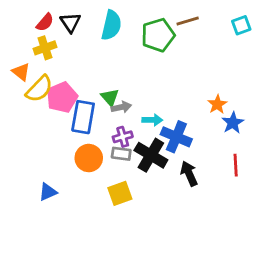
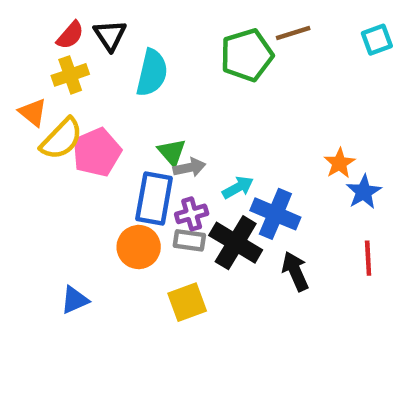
cyan semicircle: (111, 25) -> (152, 73), moved
blue rectangle: (83, 117) -> (154, 198), moved
cyan arrow: (152, 120) -> (238, 187), turned -30

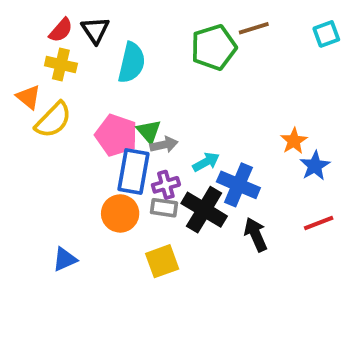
yellow cross: (70, 75) -> (61, 65), turned 32
pink pentagon: (97, 152) -> (116, 135), moved, turned -30
red line: (368, 258) -> (319, 223), turned 72

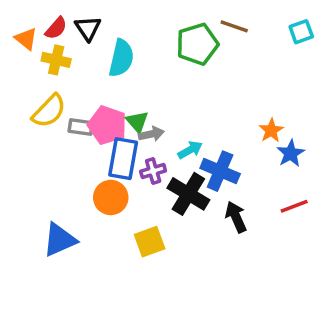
brown line: (254, 28) -> (234, 26), turned 36
orange triangle: (28, 97) -> (26, 39), moved
gray rectangle: (164, 208) -> (81, 127), moved
blue triangle: (65, 259) -> (60, 240), size x1.5

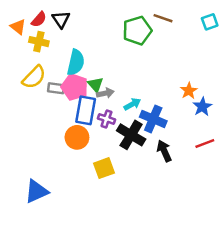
cyan semicircle: (121, 58) -> (76, 62), moved
purple cross: (153, 171) -> (106, 119), turned 35
blue triangle: (60, 240) -> (36, 191), moved

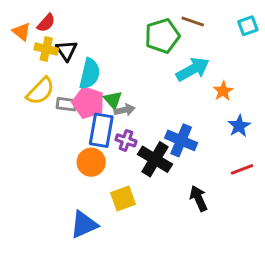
black triangle: (61, 19) -> (66, 50), moved
orange star: (189, 91) -> (223, 91), moved
cyan arrow: (132, 104) -> (193, 69), moved, size x1.6
black arrow: (164, 151) -> (199, 198), moved
blue triangle: (36, 191) -> (84, 225), moved

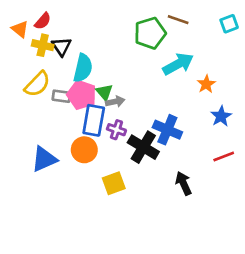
blue triangle: (84, 225) -> (44, 159), moved

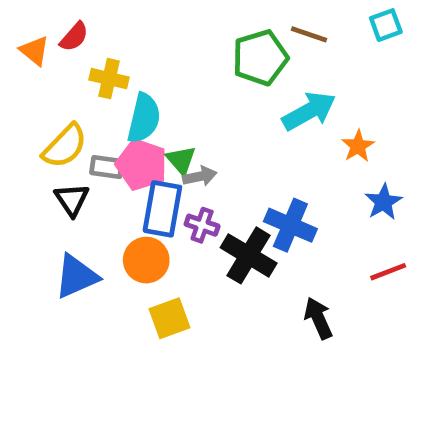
cyan square: (229, 24) -> (386, 25), moved
yellow cross: (43, 45) -> (109, 79), moved
black triangle: (61, 47) -> (72, 200), moved
yellow square: (114, 183) -> (169, 318), moved

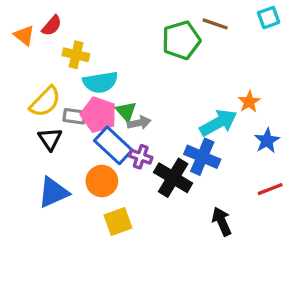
cyan arrow: (309, 111) -> (218, 123), moved
cyan semicircle: (144, 118) -> (100, 82), turned 68
blue rectangle: (162, 209) -> (113, 145), turned -57

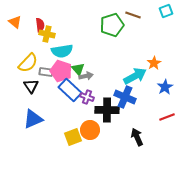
red semicircle: (52, 26) -> (40, 25), moved, turned -48
black cross: (173, 178) -> (107, 110), turned -30
orange circle: (102, 181) -> (90, 130), moved

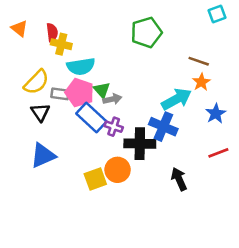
brown line: (133, 15) -> (199, 61), moved

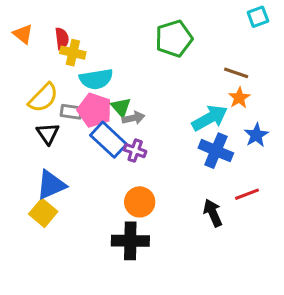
blue cross: (163, 127) -> (216, 151), moved
black cross: (140, 144) -> (130, 241), moved
red line: (218, 153) -> (247, 194), moved
yellow square: (95, 179) -> (43, 213), moved, turned -30

